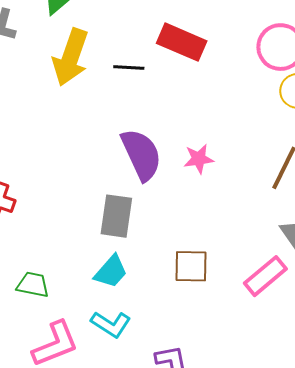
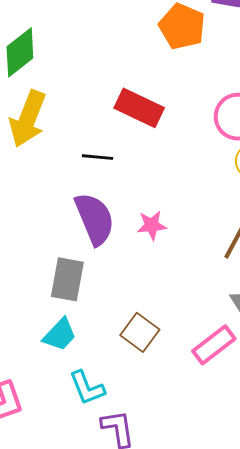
black line: (129, 67) -> (98, 157), moved
brown square: (191, 266) -> (140, 332), turned 33
cyan L-shape: (111, 324) -> (87, 388), moved, turned 33

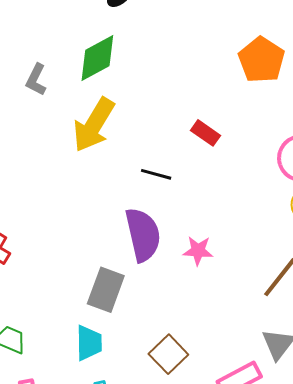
red rectangle: (139, 108) -> (205, 133), size x0.6
cyan trapezoid: (60, 335) -> (89, 343), turned -54

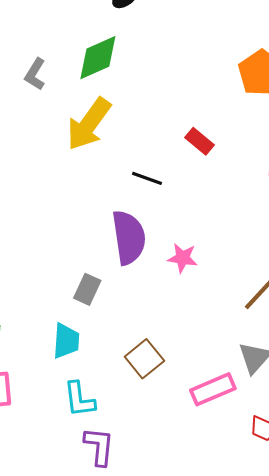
gray rectangle: (106, 290) -> (87, 289), size x0.7

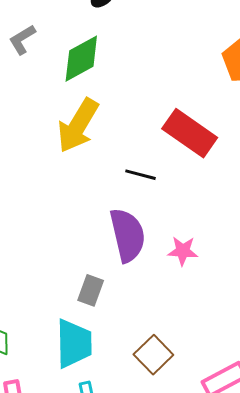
gray L-shape: (35, 74) -> (22, 40), moved, turned 32
red rectangle: (199, 141) -> (190, 133), size x1.8
cyan trapezoid: (66, 341) -> (74, 344), size x1.4

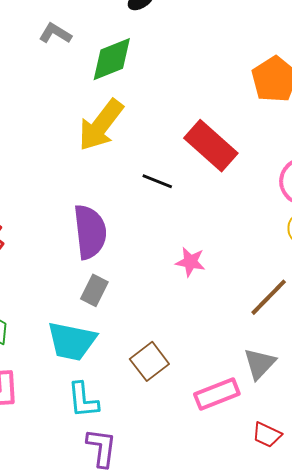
gray L-shape: (22, 40) -> (55, 33), turned 56
purple semicircle: (127, 235) -> (90, 232), moved
cyan trapezoid: (74, 344) -> (72, 341), turned 96

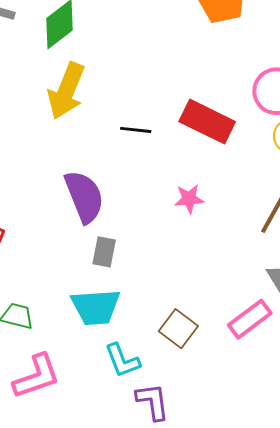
red rectangle: (211, 146) -> (207, 122), moved
brown square: (149, 361) -> (178, 329), moved

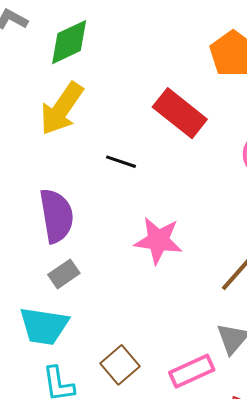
red rectangle: (207, 122) -> (180, 113), moved
pink star: (189, 199) -> (158, 240), size x1.6
gray rectangle: (104, 252) -> (64, 274), turned 32

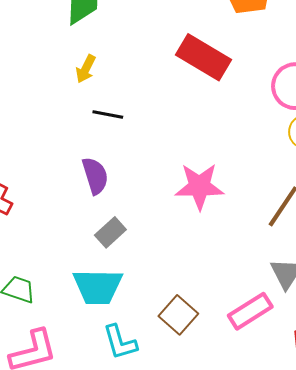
yellow arrow: (62, 109) -> (86, 69), size x0.5
black line: (121, 162) -> (108, 114), moved
purple semicircle: (56, 216) -> (95, 176), size x0.7

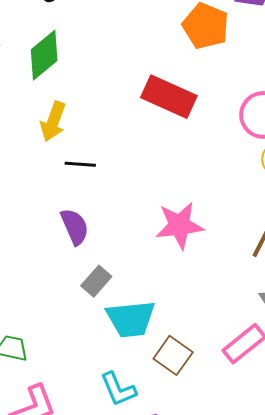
yellow arrow: (86, 69) -> (53, 122), size x1.4
cyan trapezoid: (98, 287) -> (131, 319), moved

